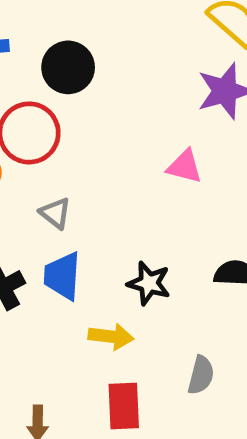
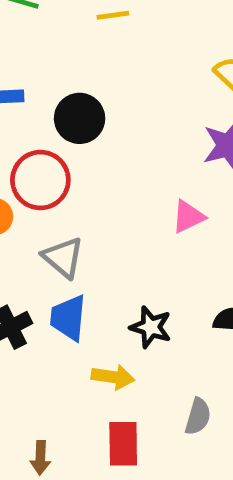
pink triangle: (185, 167) -> (188, 217), turned -42
gray triangle: (55, 213) -> (63, 257), size x1.4

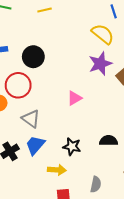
pink triangle: (188, 217) -> (74, 98), moved
blue trapezoid: (68, 318) -> (35, 145), turned 40

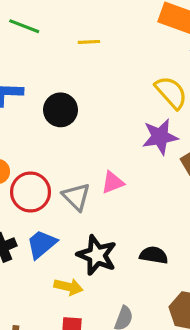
red circle: (18, 85) -> (30, 192), moved
gray triangle: (31, 119) -> (76, 197), moved
black star: (72, 147) -> (97, 255), size x1.4

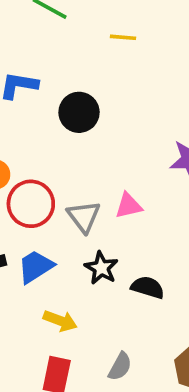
black star: (97, 255) -> (101, 268), moved, size x0.7
black semicircle: (154, 255) -> (148, 287), moved

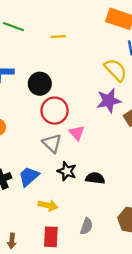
red circle: (31, 204) -> (55, 111), moved
pink triangle: (129, 206) -> (77, 133), turned -49

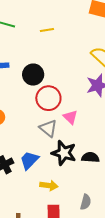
black star: (67, 171) -> (64, 153), size x1.4

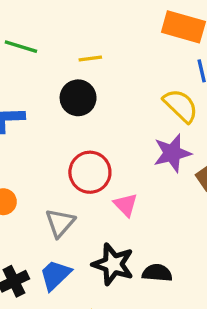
black circle: (33, 75) -> (78, 98), moved
gray triangle: (48, 128) -> (60, 223), moved, turned 30

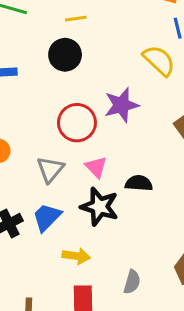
purple star: (172, 153) -> (121, 105), moved
pink triangle: (126, 205) -> (96, 167), moved
black semicircle: (157, 273) -> (139, 183), moved

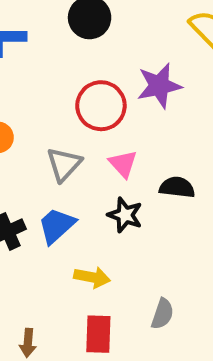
black star: (99, 207) -> (125, 215), size x0.7

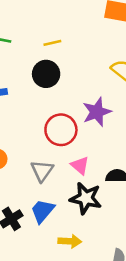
black star: (125, 215) -> (86, 198), size x1.4

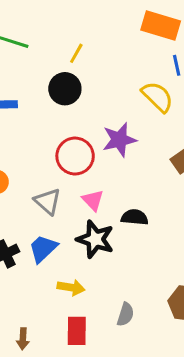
yellow line: (52, 43) -> (76, 53), turned -54
gray triangle: (42, 171) -> (48, 201), turned -30

